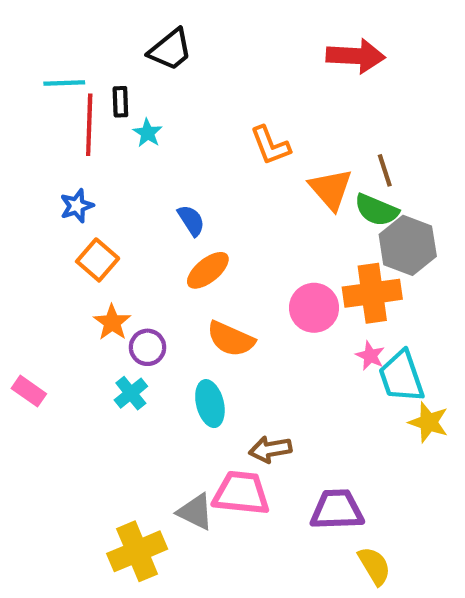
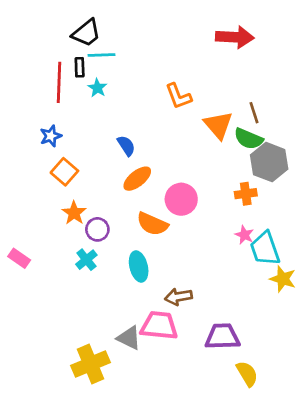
black trapezoid: (170, 50) -> (86, 33), moved
cyan line: (64, 83) -> (102, 55), moved
orange cross: (372, 293) -> (246, 194), size x0.6
pink circle: (314, 308) -> (181, 199), moved

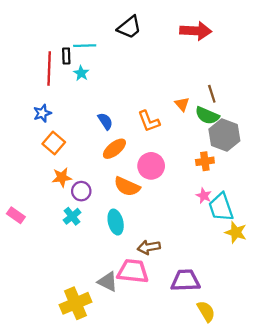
black trapezoid: (86, 33) -> (129, 27), moved
orange L-shape: (178, 96) -> (149, 121), moved
orange triangle: (218, 125) -> (182, 104), size x0.6
orange star: (74, 213) -> (62, 177), turned 30

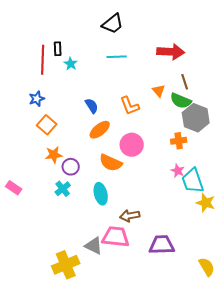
red arrow: (196, 31) -> (171, 52), moved
cyan line: (85, 46) -> (117, 57), moved
yellow semicircle: (206, 311) -> (207, 267), moved

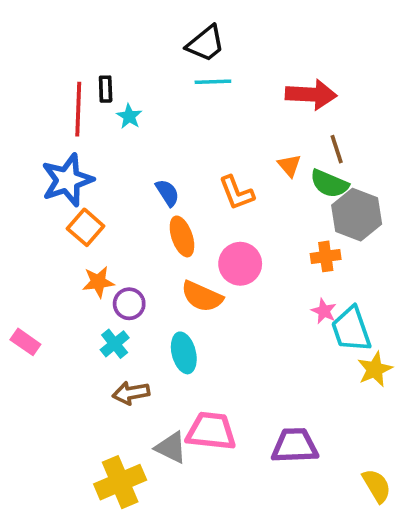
cyan line: (117, 57) -> (213, 82), moved
blue star: (37, 99) -> (67, 180), size x1.8
orange ellipse: (100, 130) -> (182, 236), turned -70
yellow star: (206, 203) -> (375, 369), turned 30
brown arrow: (130, 216) -> (131, 393), moved

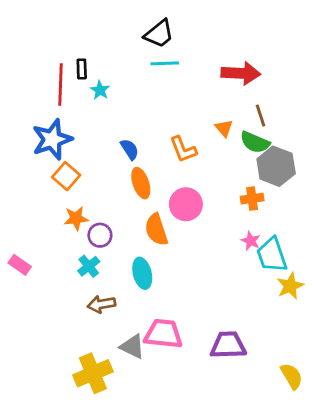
orange semicircle: (202, 296) -> (156, 230), turned 48

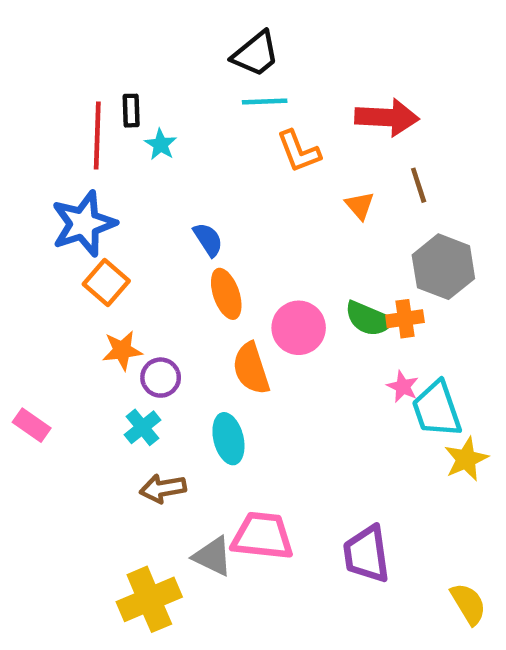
green semicircle: (255, 142) -> (369, 319), moved
orange L-shape: (183, 149) -> (299, 151), moved
purple trapezoid: (228, 345) -> (367, 554), turned -96

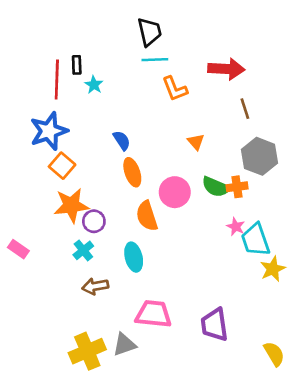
black trapezoid: (256, 54) -> (150, 32), turned -64
orange triangle: (360, 206) -> (196, 142), moved
orange star: (122, 350) -> (71, 205), size x1.5
gray triangle: (213, 556) -> (124, 345), moved, turned -45

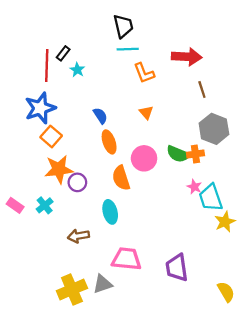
black rectangle: (77, 65) -> (63, 53), turned 40
orange triangle: (196, 142) -> (146, 112), moved
cyan cross: (83, 250) -> (45, 205), moved

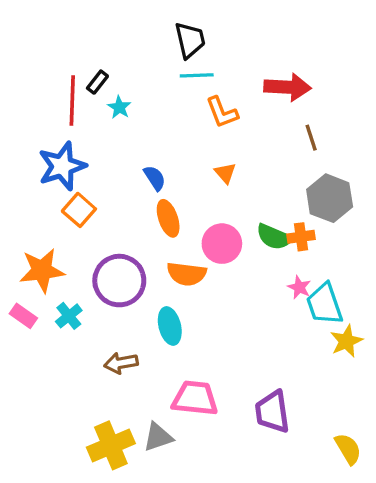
orange star: (59, 169) -> (42, 270), moved
orange semicircle: (121, 178) -> (187, 274), turned -65
purple circle: (77, 182) -> (119, 281), size x1.8

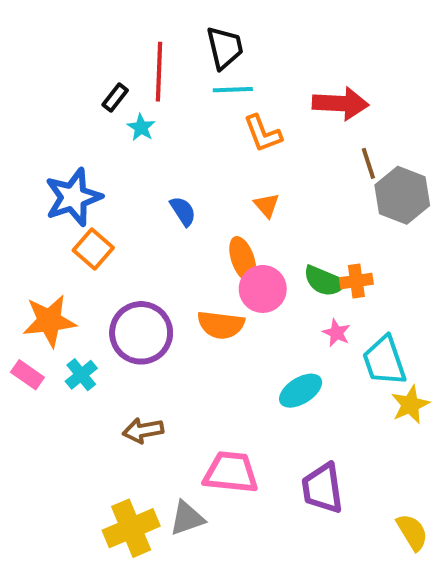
red line: (72, 101) -> (159, 72), moved
gray hexagon: (330, 198) -> (402, 195), moved
orange ellipse: (168, 218) -> (243, 259), moved
pink star: (299, 287) -> (336, 333), moved
cyan ellipse: (170, 326) -> (301, 391), moved, turned 72

